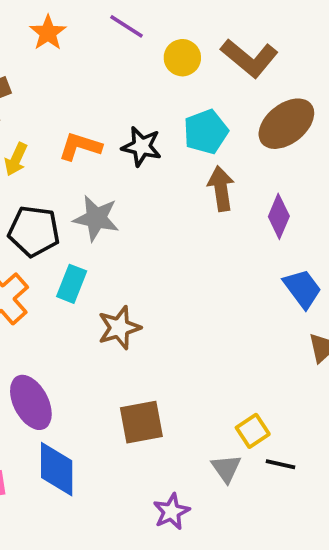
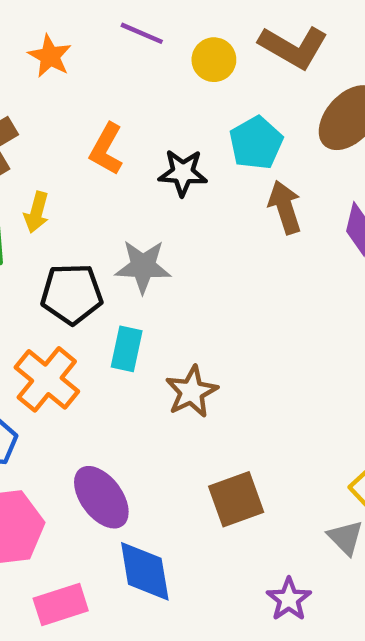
orange L-shape: (80, 146) -> (106, 149), moved, turned -69

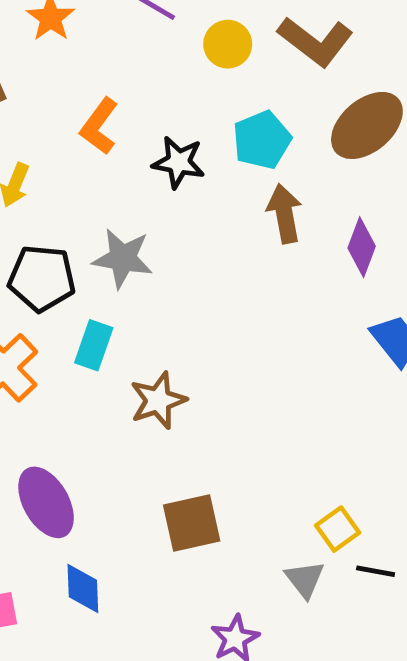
blue diamond: (145, 571) -> (83, 589), size x0.7

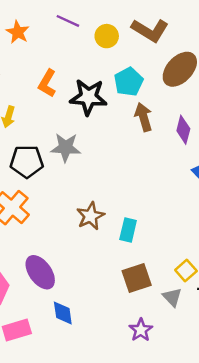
black star: (179, 162) -> (88, 97), size x1.4
cyan rectangle: (94, 345) -> (128, 230), moved
brown square: (192, 523) -> (137, 278), moved

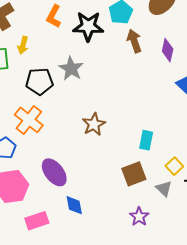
gray star: (66, 147) -> (71, 69), turned 30
cyan rectangle: (128, 230) -> (146, 140), moved

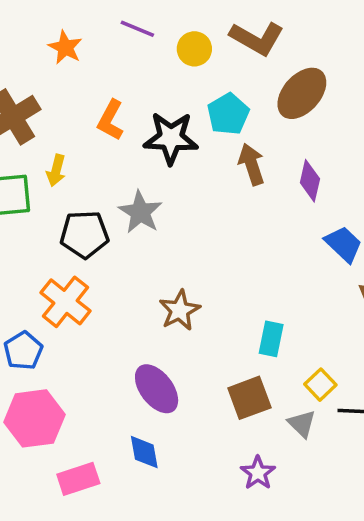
purple ellipse: (54, 172) -> (157, 389), moved

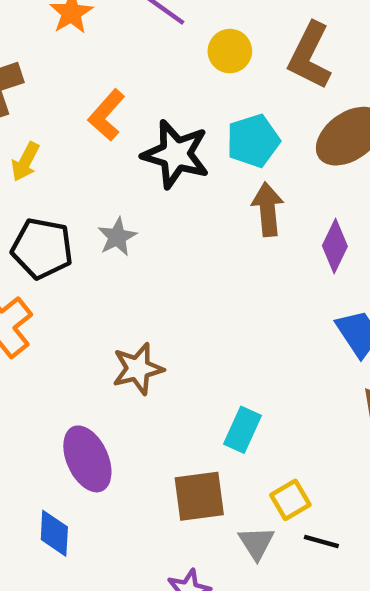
brown L-shape: (257, 38) -> (310, 56), turned 74
gray star: (140, 212) -> (117, 237), size x0.7

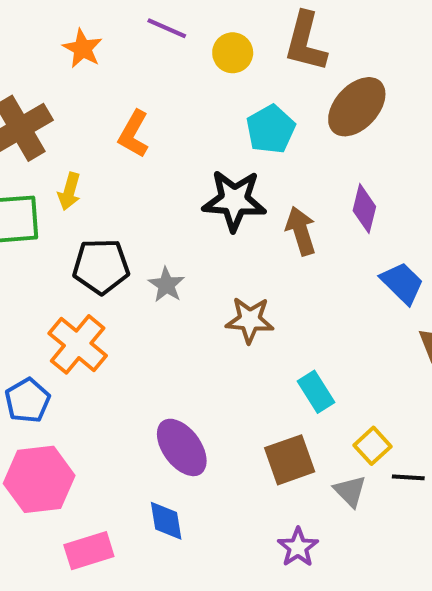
black star: (176, 154) -> (234, 200), moved
brown arrow: (268, 209) -> (301, 231), moved
gray star: (117, 237) -> (166, 285), moved
brown star: (138, 369) -> (250, 320), moved, turned 30
cyan rectangle: (243, 430) -> (316, 392), turned -45

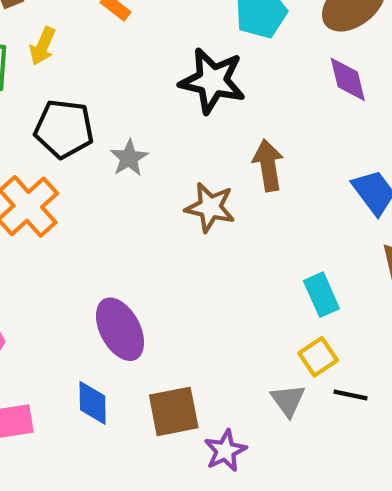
purple diamond: (364, 209) -> (348, 79), moved, turned -36
brown arrow: (301, 231) -> (268, 165), moved
cyan rectangle: (316, 392) -> (321, 295), moved
brown square: (290, 460) -> (174, 411), moved

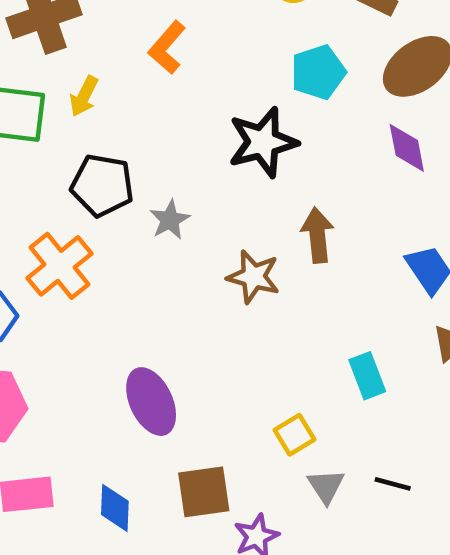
black star: (212, 81) -> (263, 142), turned -30
yellow square: (318, 357) -> (295, 435), moved
blue diamond: (93, 403) -> (115, 508), moved

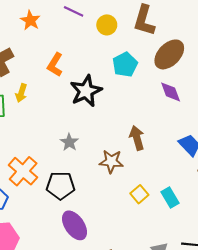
black star: (263, 142) -> (86, 91), moved
black pentagon: (102, 185) -> (61, 186), moved
yellow square: (295, 435) -> (139, 194), moved

